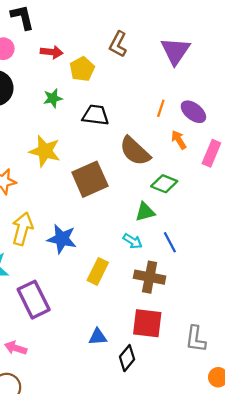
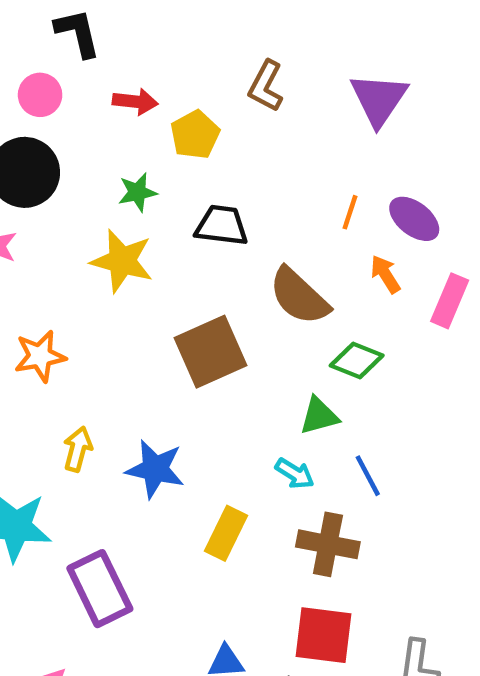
yellow star: (45, 151) -> (122, 261), moved
yellow arrow: (22, 229) -> (78, 449), size x0.7

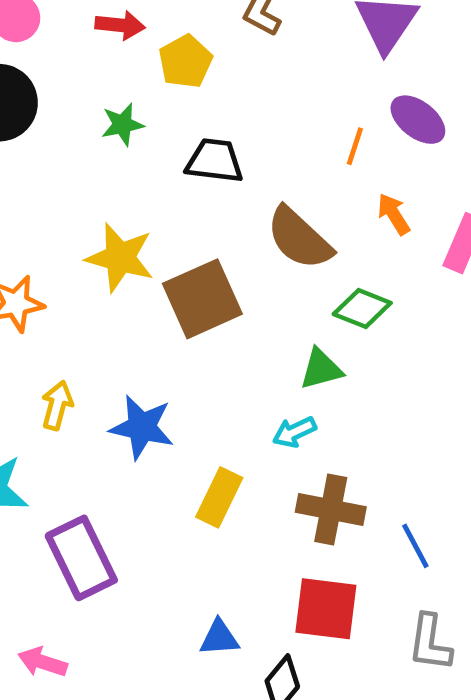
purple ellipse: (414, 219) -> (418, 120), moved
yellow star: (122, 261) -> (120, 258), moved
cyan arrow: (295, 473) -> (294, 432), turned 123
blue line: (368, 476) -> (415, 546), moved

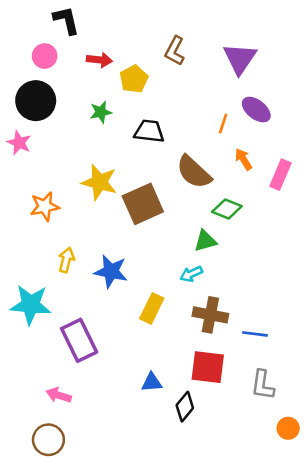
blue line: (415, 546) -> (255, 334), turned -55

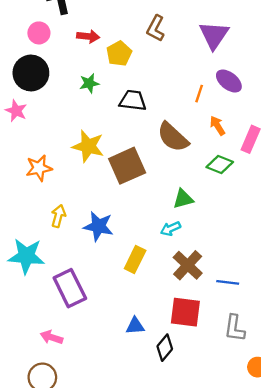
green diamond: (227, 209) -> (220, 165), moved
brown cross: (210, 315) -> (188, 265), turned 32

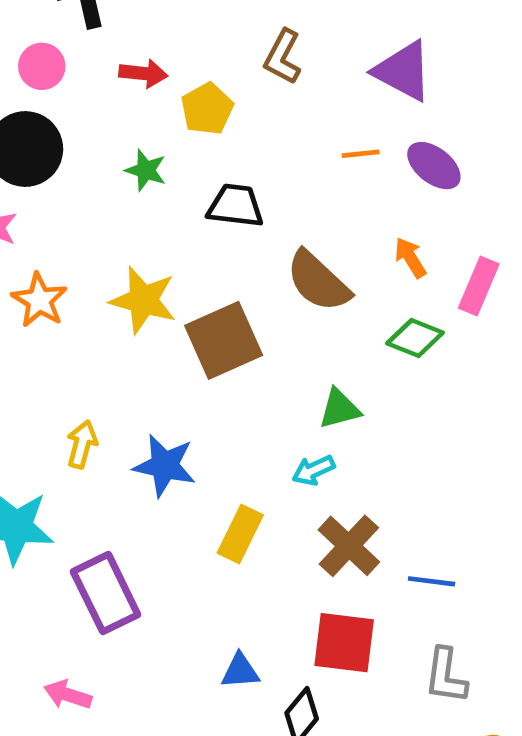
purple triangle: (214, 35) -> (403, 71), turned -36
green star: (89, 83) -> (146, 170), turned 30
orange line: (199, 94) -> (361, 154), moved, turned 66
orange star: (39, 168) -> (39, 300), moved, turned -30

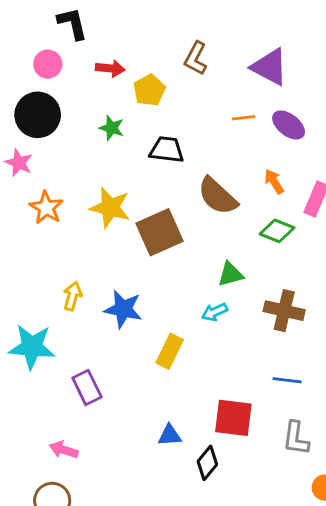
brown cross: (349, 546) -> (284, 311), moved, turned -30
purple rectangle: (106, 593) -> (87, 387), size x0.7

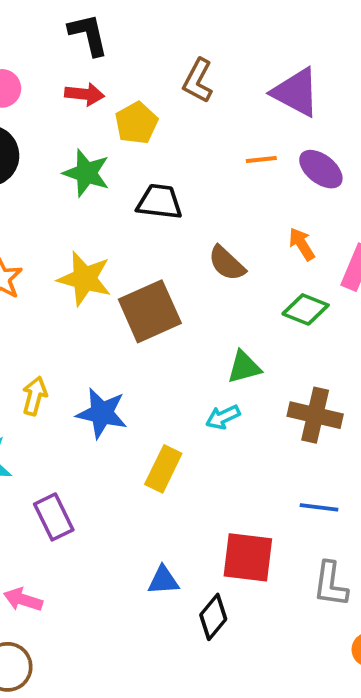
black L-shape: (72, 23) -> (88, 35), moved
green star: (112, 128) -> (86, 173), size x1.4
brown semicircle: (217, 196) -> (227, 263), size x0.7

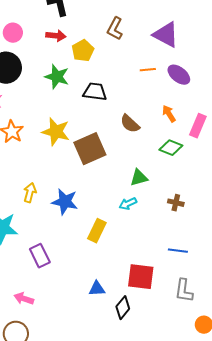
brown cross: (315, 415) -> (176, 203), size x0.6

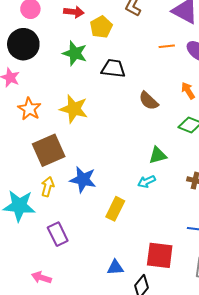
brown square: (90, 149) -> (49, 150), moved
yellow arrow: (30, 193) -> (48, 187), moved

